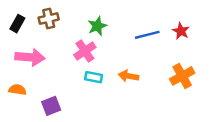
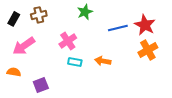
green star: (97, 26) -> (85, 12), moved
red star: (181, 31) -> (145, 25), size x1.5
pink arrow: (30, 57) -> (24, 46), turned 140
orange cross: (182, 76) -> (148, 50), moved

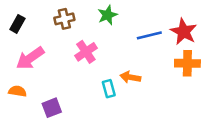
brown cross: (39, 15) -> (64, 19), moved
orange cross: (148, 50) -> (187, 63), turned 30
cyan rectangle: (75, 62) -> (109, 89), moved, turned 64

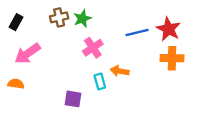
green star: (108, 15) -> (82, 19), moved
pink cross: (86, 52) -> (93, 48), moved
purple square: (52, 108) -> (73, 99), moved, turned 30

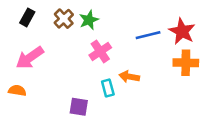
brown cross: (59, 17) -> (64, 19), turned -30
black rectangle: (16, 22) -> (27, 17), moved

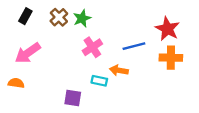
blue line: (148, 35) -> (134, 46), moved
cyan rectangle: (108, 88) -> (99, 81), turned -63

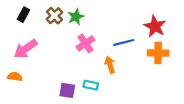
orange arrow: (119, 70) -> (110, 65), turned 63
cyan rectangle: (99, 81) -> (91, 85), moved

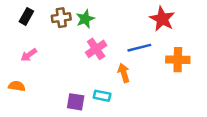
brown cross: (54, 16) -> (61, 18), turned 35
red star: (155, 26) -> (162, 19), moved
pink arrow: (26, 49) -> (29, 55), size x0.6

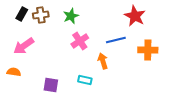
brown cross: (61, 18) -> (41, 15), moved
pink arrow: (29, 55) -> (24, 46), size x1.5
purple square: (76, 102) -> (51, 85), moved

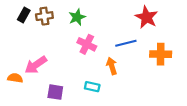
pink cross: (80, 41) -> (87, 44), turned -30
pink arrow: (24, 46) -> (36, 65), moved

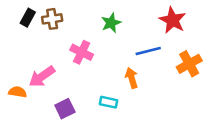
green star: (77, 17) -> (111, 23), moved
pink cross: (87, 44) -> (82, 52), moved
orange cross: (161, 54) -> (189, 64), turned -30
purple square: (55, 92) -> (65, 109), turned -35

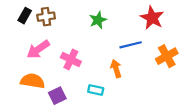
pink cross: (82, 52) -> (71, 60), moved
pink arrow: (42, 77) -> (38, 49), moved
orange semicircle: (18, 92) -> (33, 81), moved, size x1.5

